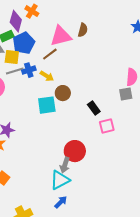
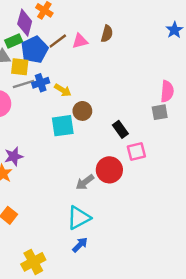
pink triangle: (61, 36) -> (80, 41), size x0.6
brown line: (50, 54) -> (58, 41), moved
red circle: (75, 151) -> (109, 170), moved
gray arrow: (65, 165) -> (85, 182), moved, turned 35

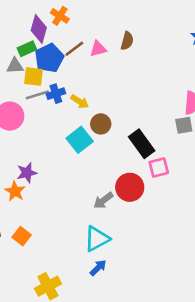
cyan square: (63, 126) -> (80, 140), turned -30
black rectangle: (120, 129) -> (142, 144), size x1.5

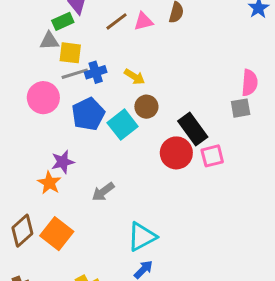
blue pentagon: (49, 58) -> (88, 114), moved
yellow arrow: (80, 102) -> (134, 77), moved
red circle: (130, 187) -> (176, 153), moved
gray arrow: (103, 200) -> (103, 192), moved
orange square: (22, 236) -> (57, 234), size x1.5

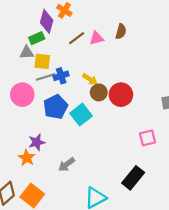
brown circle: (146, 107) -> (99, 92), moved
black rectangle: (193, 129) -> (133, 178), moved, turned 75
red circle: (176, 153) -> (121, 95), moved

